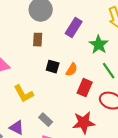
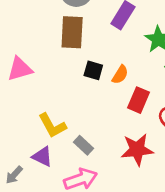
brown rectangle: (38, 40) -> (72, 32), size x1.6
yellow L-shape: (24, 94) -> (52, 126), moved

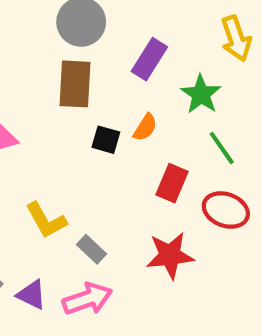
orange semicircle: (120, 75) -> (145, 127), moved
purple triangle: (42, 157) -> (32, 295), moved

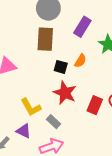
red rectangle: (172, 183) -> (95, 105), moved
red star: (170, 255) -> (65, 93), moved, turned 30
purple triangle: (32, 295) -> (24, 131), moved

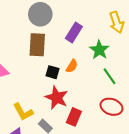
red rectangle: (95, 105) -> (74, 117), moved

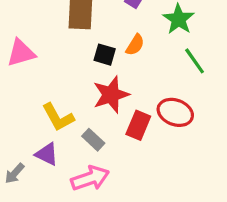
red star: (57, 98) -> (111, 95), turned 30
red ellipse: (111, 107) -> (175, 112), moved

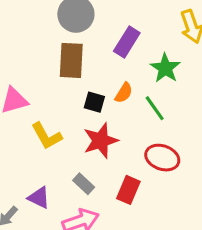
green line: (195, 61) -> (155, 108), moved
yellow L-shape: (58, 117) -> (47, 136), moved
red rectangle: (138, 125) -> (128, 190), moved

